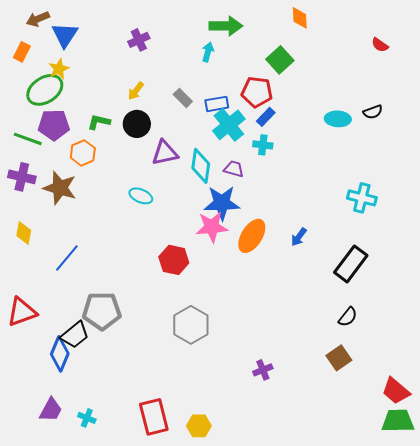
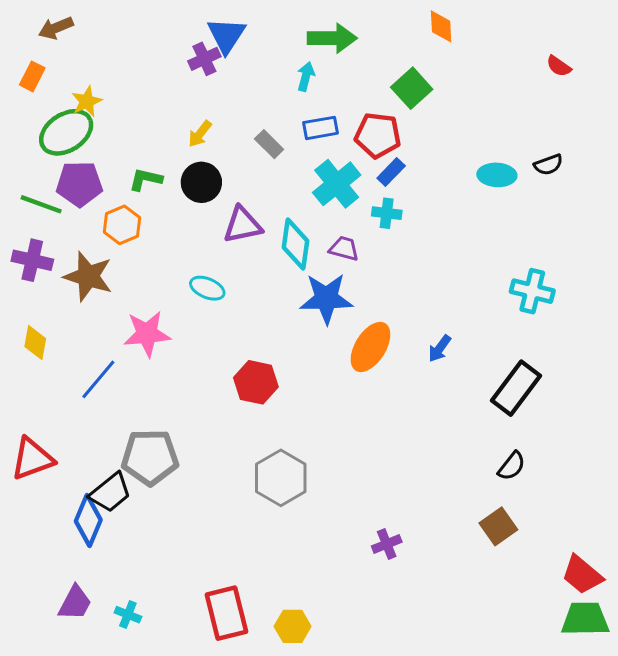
blue triangle: (65, 35) -> (226, 35), moved
blue rectangle: (217, 104) -> (320, 128), moved
pink star: (212, 227) -> (147, 334), moved

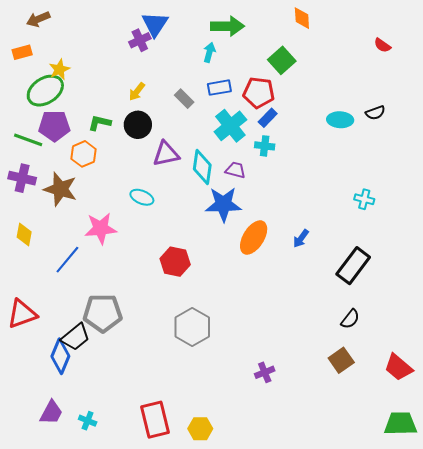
orange rectangle: (32, 76) -> (22, 52), turned 48
cyan cross: (532, 291) -> (364, 199), size x0.7
red trapezoid: (582, 575) -> (398, 367), moved

